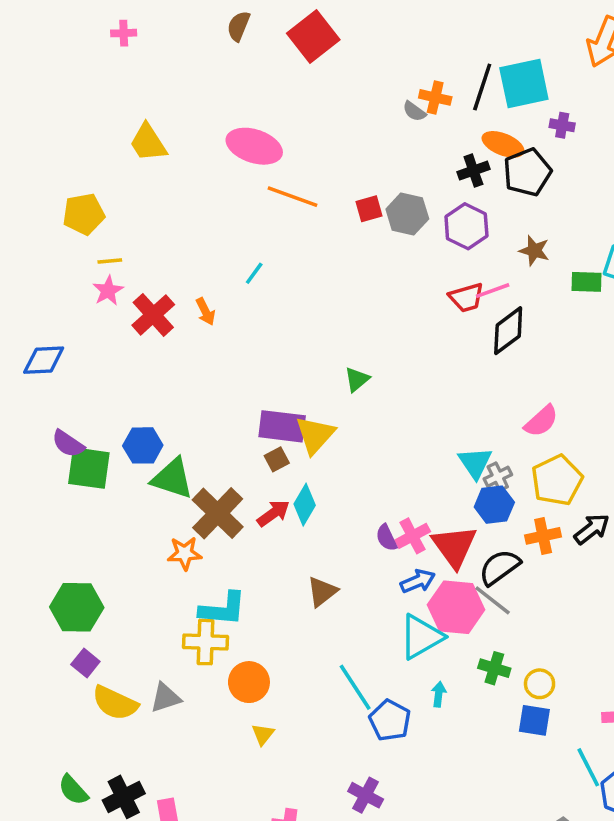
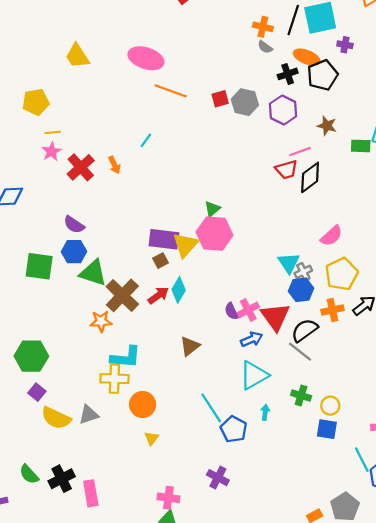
gray semicircle: (414, 111) -> (265, 47), moved
red trapezoid: (466, 298) -> (286, 170), moved
purple semicircle: (68, 444) -> (74, 225), moved
pink hexagon: (456, 607) -> (215, 234), moved

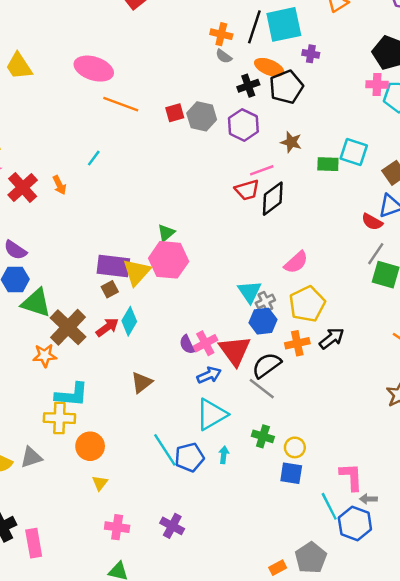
blue pentagon: (234, 429) -> (189, 457), moved, turned 30
pink cross: (168, 498) -> (117, 527), moved

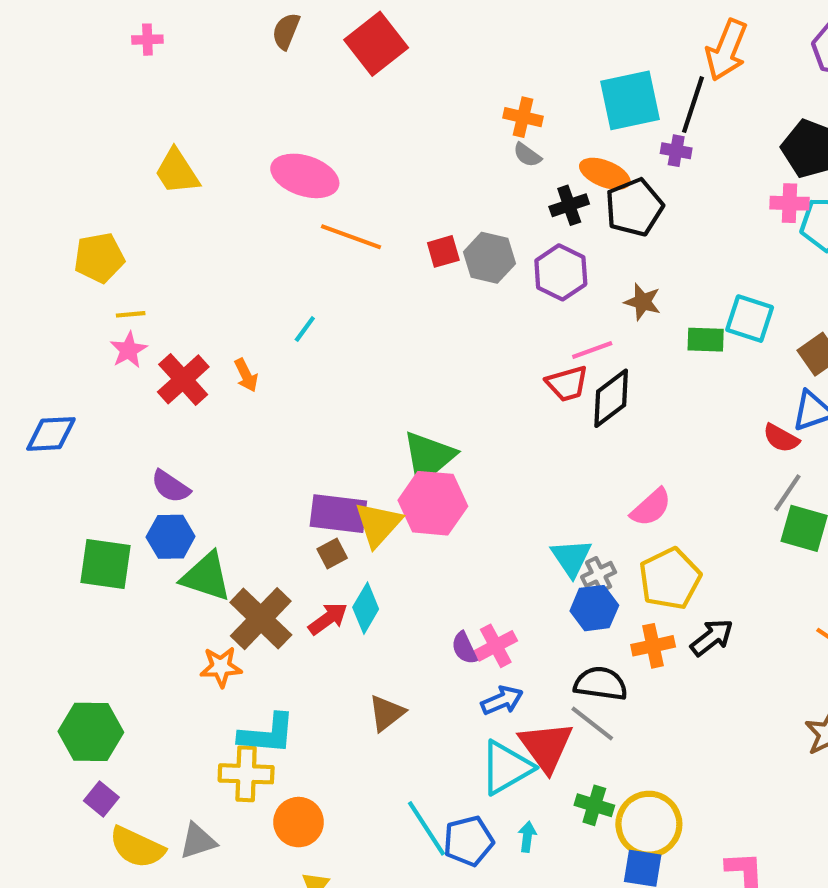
black line: (254, 27) -> (693, 105), moved
green triangle: (166, 233) -> (429, 457), size x1.8
red triangle: (235, 351) -> (546, 747), moved
black semicircle: (267, 365) -> (601, 684), turned 44
yellow circle: (295, 447) -> (649, 824), size x1.8

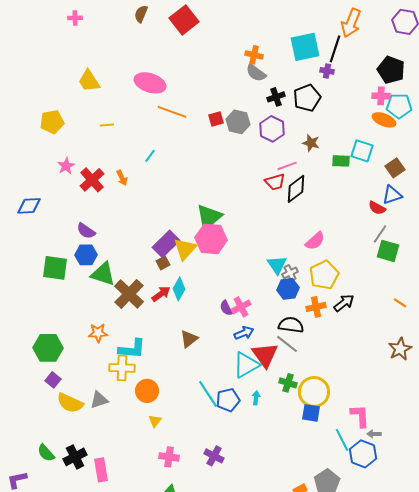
gray semicircle: (527, 155) -> (256, 73), size x1.5
orange ellipse: (605, 174) -> (384, 120), moved
yellow line: (131, 314) -> (107, 125), moved
purple rectangle: (338, 514) -> (166, 244), turned -52
orange star: (221, 667) -> (98, 333), moved

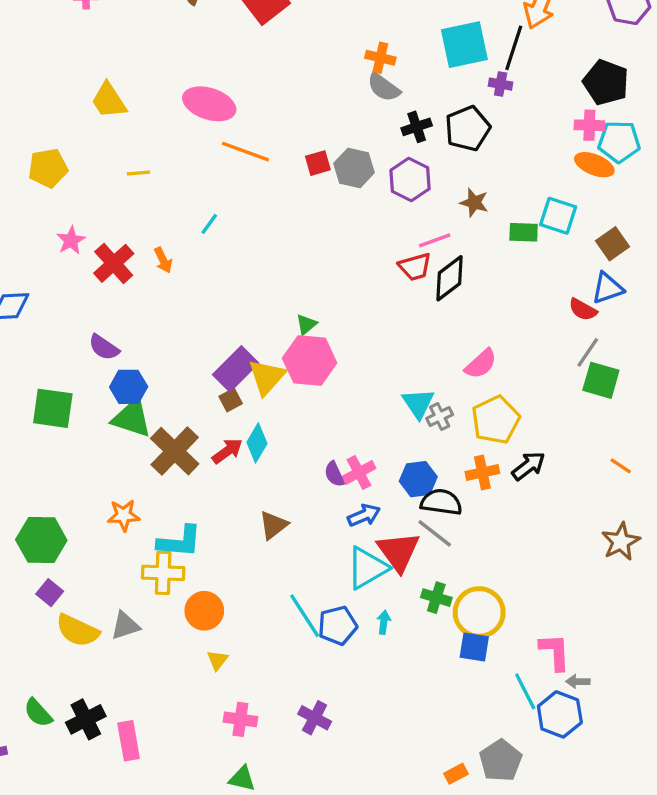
green triangle: (209, 217) -> (306, 324), size x0.5
blue hexagon: (86, 255) -> (129, 387), moved
blue hexagon: (288, 289) -> (418, 479), moved

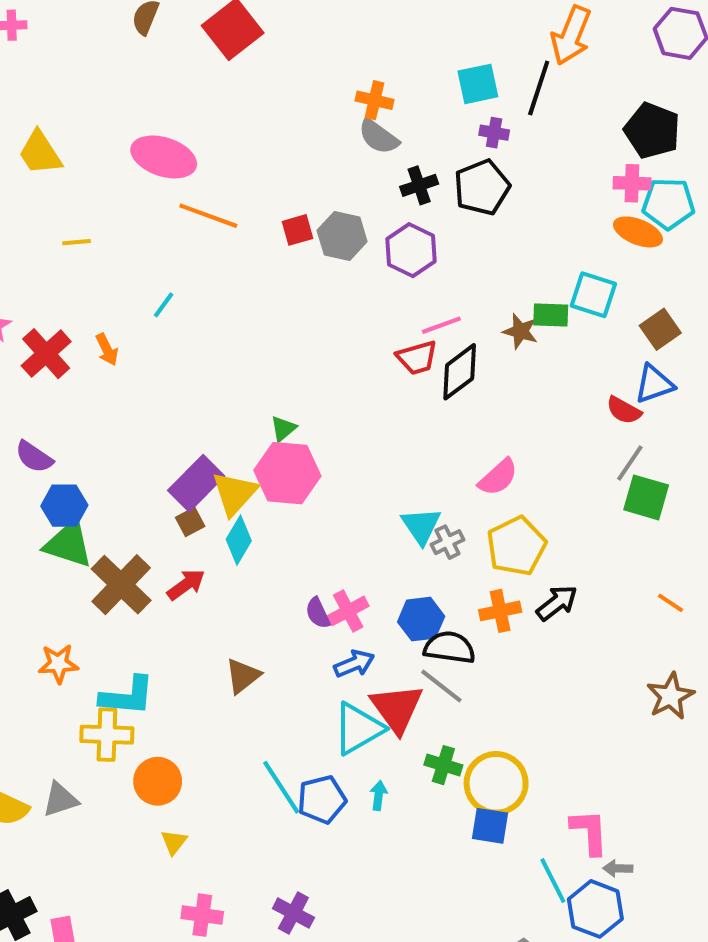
cyan square: (464, 45) -> (478, 84), size x0.7
purple cross: (501, 84) -> (494, 133), moved
brown star: (474, 203) -> (520, 331), moved
cyan diamond: (257, 443) -> (239, 540), moved

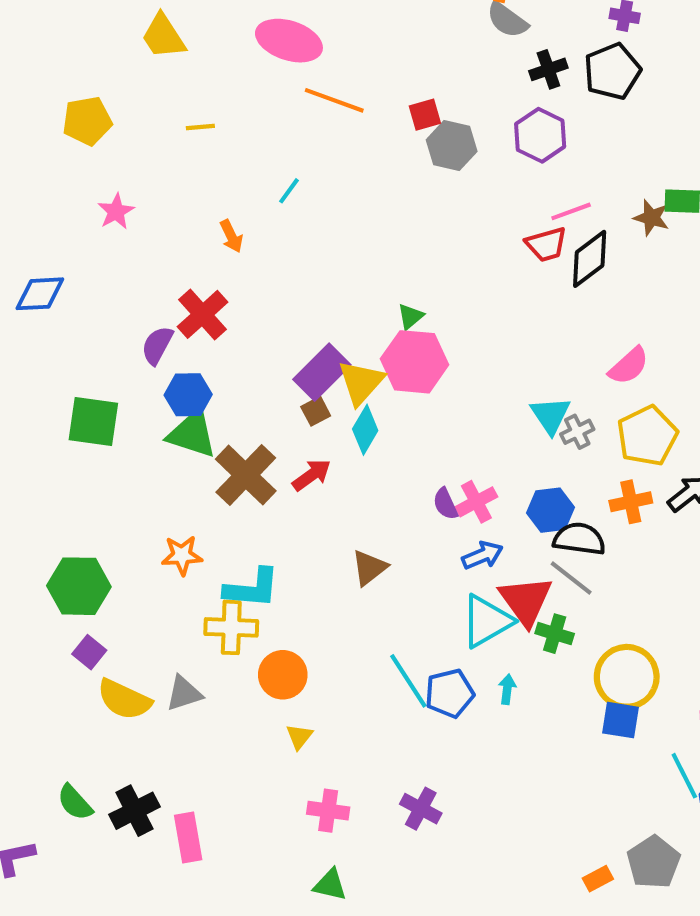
gray hexagon: (342, 236) -> (452, 146), moved
red cross: (46, 354) -> (202, 314), moved
purple semicircle: (34, 457) -> (157, 345), turned 84
green cross: (443, 765) -> (555, 634), moved

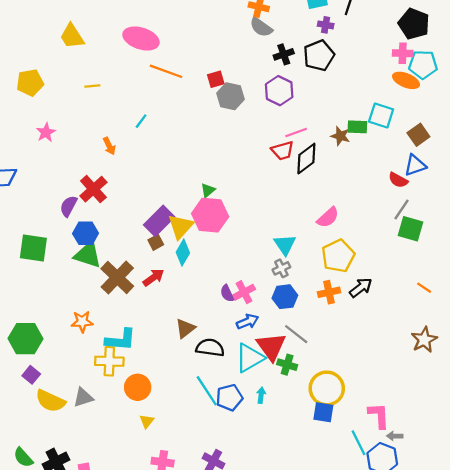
gray cross: (577, 432) -> (281, 268), moved
black semicircle: (579, 539) -> (210, 348), moved

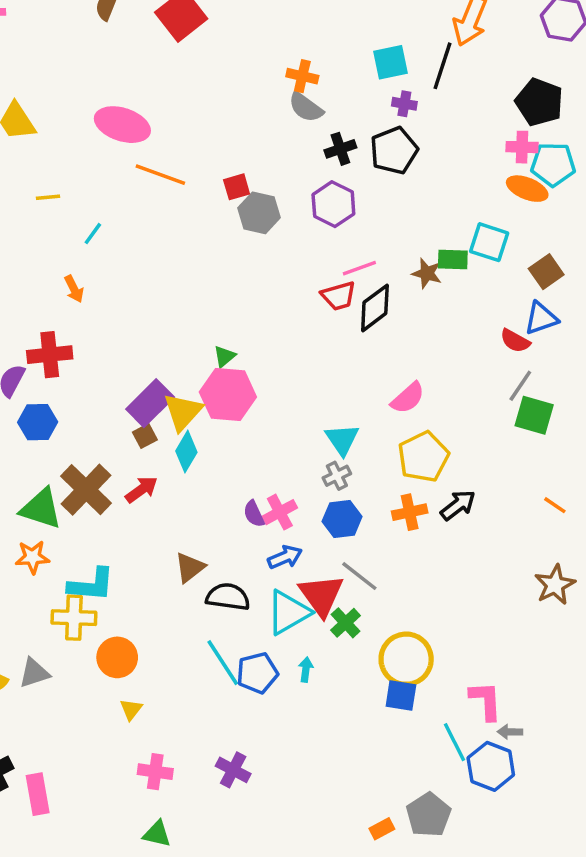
cyan line: (141, 121) -> (93, 234), moved
red cross: (93, 189) -> (50, 355), turned 36
green triangle: (88, 255) -> (41, 509), moved
green cross: (287, 365) -> (346, 623), turned 30

